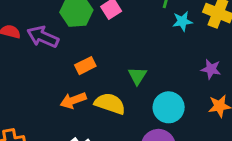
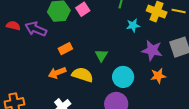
cyan star: (182, 21) -> (133, 25), moved
purple star: (211, 69) -> (152, 50), size x1.5

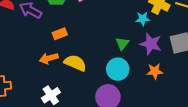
cyan star: (133, 25) -> (143, 19), moved
green triangle: (101, 55) -> (122, 44), moved

